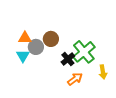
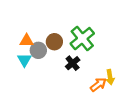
green cross: (84, 52) -> (82, 39), moved
orange arrow: (75, 79) -> (98, 85), moved

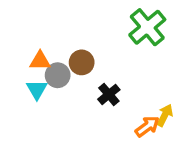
green cross: (82, 39) -> (147, 27), moved
yellow arrow: (110, 77) -> (165, 115), turned -144

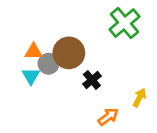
brown circle: (82, 62) -> (69, 53), size x1.5
orange arrow: (147, 126) -> (108, 117), moved

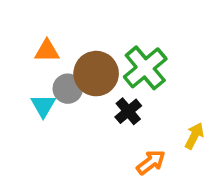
green cross: (125, 23) -> (145, 68), moved
orange triangle: (34, 52) -> (47, 51), moved

